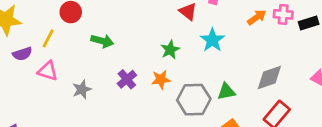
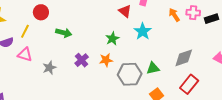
orange arrow: (257, 17) -> (174, 15), turned -88

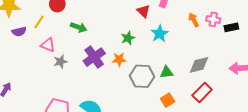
pink triangle: (25, 55) -> (48, 45), moved
purple cross: (82, 60) -> (94, 57), size x1.5

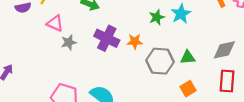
green star: (128, 38) -> (157, 17), moved
purple cross: (94, 57) -> (107, 38), turned -30
red rectangle: (202, 92) -> (227, 81), turned -42

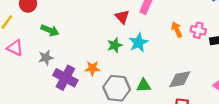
purple cross: (107, 38) -> (65, 78), moved
gray star: (69, 42) -> (46, 58), moved

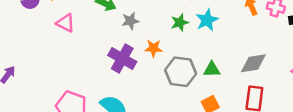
gray star: (46, 58) -> (130, 21), moved

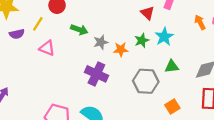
orange star: (154, 48) -> (121, 49), moved
green triangle: (212, 69) -> (172, 66), moved

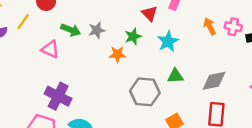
green star: (142, 40) -> (133, 36), moved
gray star: (101, 42) -> (97, 30), moved
pink triangle: (47, 48) -> (50, 49), moved
purple cross: (96, 74) -> (58, 96), moved

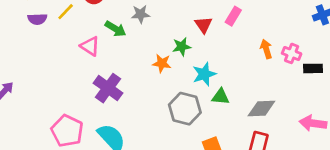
gray star: (97, 30) -> (141, 14), moved
cyan star: (168, 41) -> (204, 74), moved
purple cross: (58, 96) -> (108, 88), moved

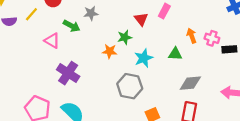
green triangle: (221, 97) -> (175, 54), moved

